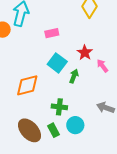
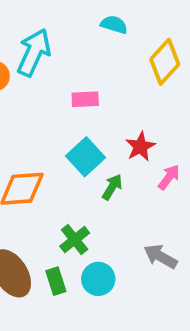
pink arrow: (102, 66) -> (169, 177), turned 64
green cross: (59, 107) -> (75, 240), turned 35

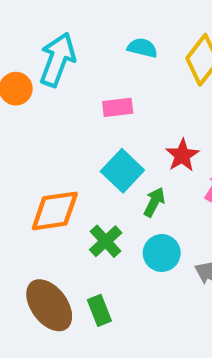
cyan semicircle: (114, 25) -> (142, 48), moved
green cross: (75, 240) -> (106, 241), moved
cyan circle: (98, 279) -> (162, 253), moved

